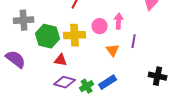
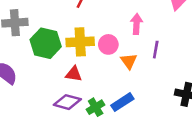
pink circle: (100, 26) -> (108, 44), moved
red triangle: (61, 60) -> (74, 74), moved

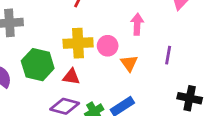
green hexagon: (46, 43) -> (38, 65), moved
purple line: (156, 50) -> (168, 55), moved

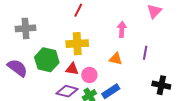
pink circle: (108, 46) -> (89, 75), moved
orange triangle: (129, 63) -> (116, 59), turned -40

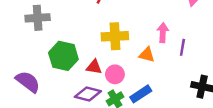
pink arrow: (122, 29) -> (163, 33), moved
yellow cross: (77, 44) -> (115, 36), moved
purple semicircle: (17, 68) -> (28, 82), moved

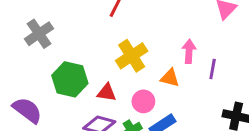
gray cross: (38, 18) -> (39, 34), turned -30
yellow cross: (115, 36) -> (132, 56), turned -30
pink circle: (115, 74) -> (143, 101), moved

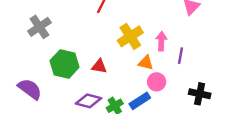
yellow cross: (132, 56) -> (130, 36), moved
red triangle: (107, 93) -> (99, 66), moved
pink circle: (143, 101) -> (157, 82), moved

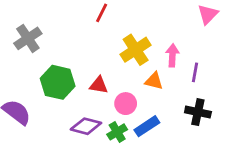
pink circle: (157, 82) -> (126, 104), moved
black cross: (200, 94) -> (198, 112), moved

